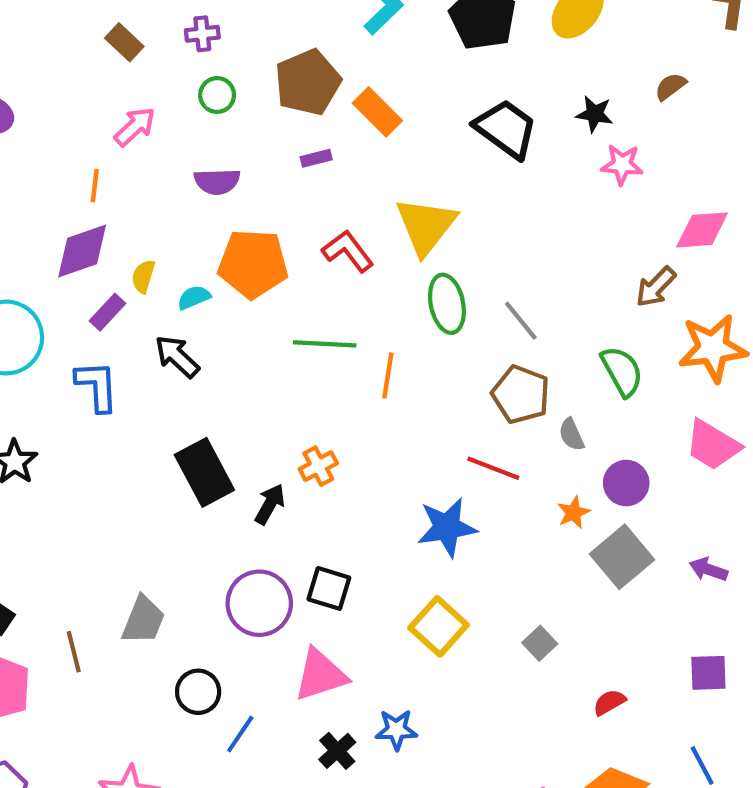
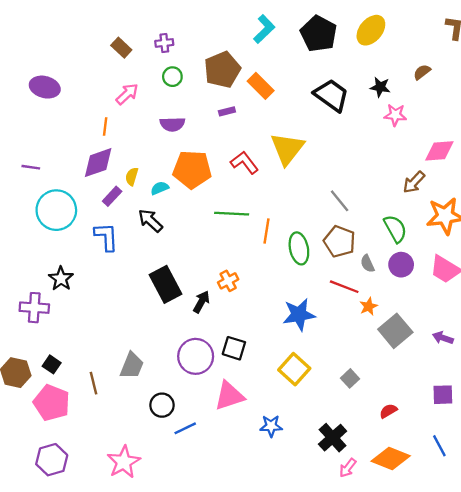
green ellipse: (447, 304) -> (299, 248), moved
red line: (493, 468) -> (344, 287), moved
purple circle: (626, 483) -> (401, 265), moved
blue line: (240, 734) -> (185, 428), turned 30
black cross: (337, 751) -> (333, 438), moved, size x1.4

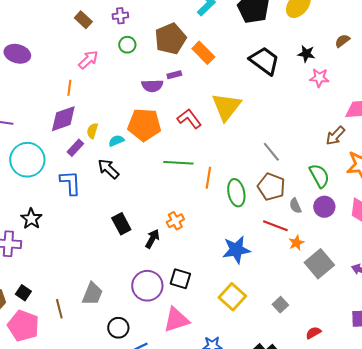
purple semicircle: (172, 124) -> (152, 86), moved
black rectangle: (165, 284) -> (121, 224), size x0.7

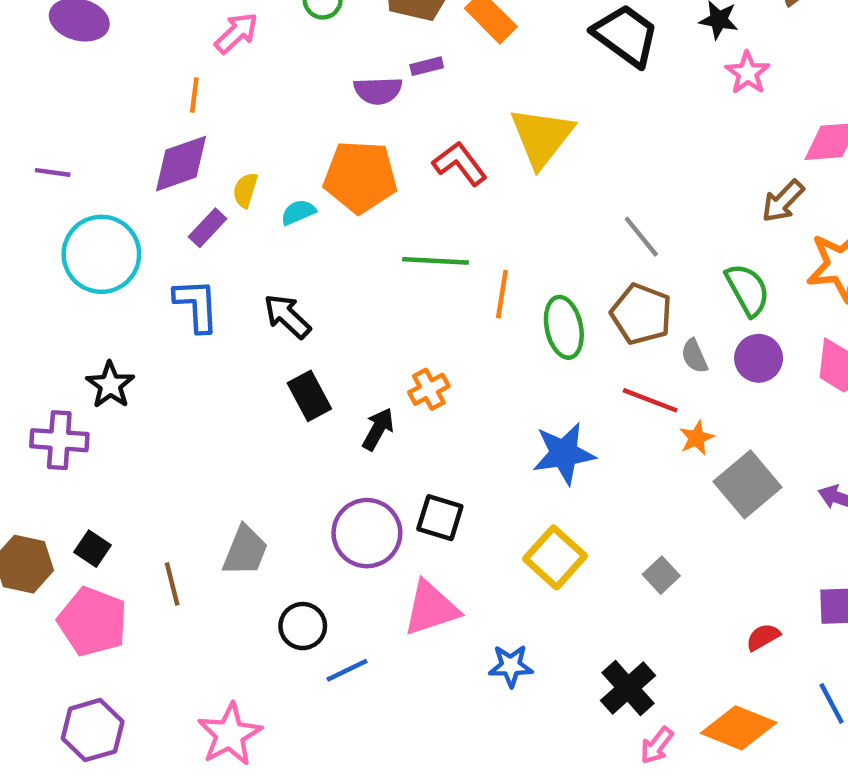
pink star: (319, 78) -> (747, 73), turned 30
black arrow: (108, 169) -> (287, 316), moved
red semicircle: (313, 333) -> (763, 637), moved

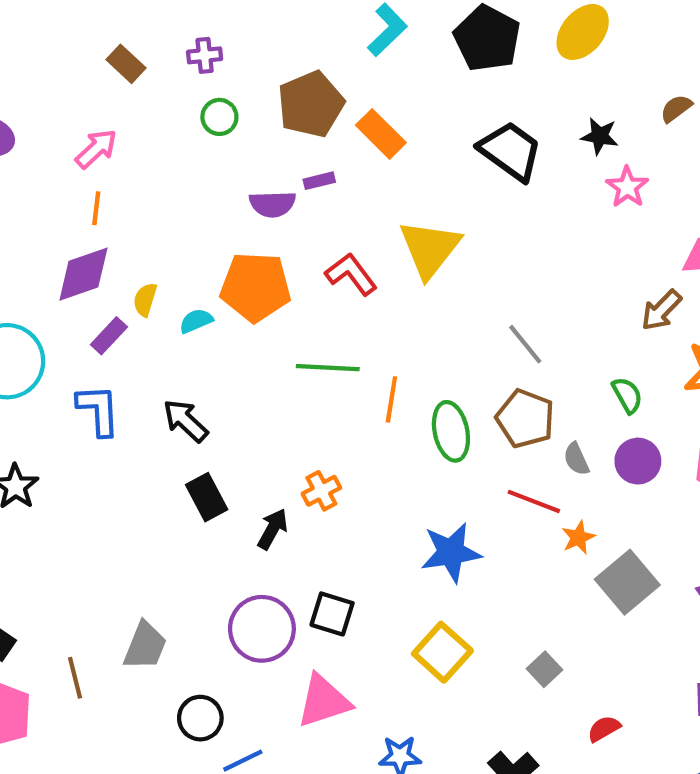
pink arrow: (236, 33) -> (96, 149), moved
green semicircle: (747, 290) -> (627, 395), size x0.7
red semicircle: (763, 637) -> (604, 729), moved

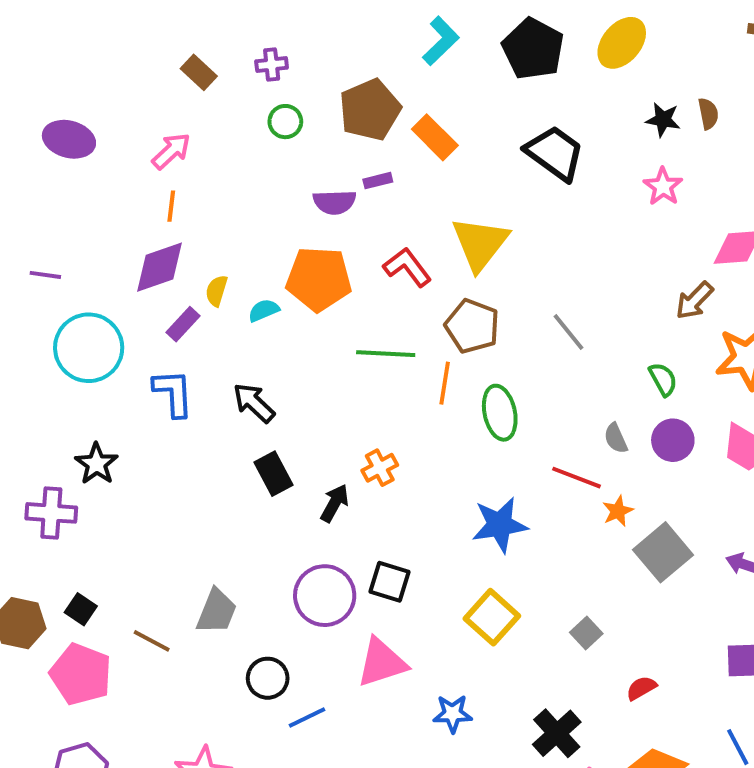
brown semicircle: (676, 108) -> (708, 114), turned 116
black star: (600, 136) -> (663, 120), moved
brown pentagon: (525, 419) -> (472, 326), moved
brown line: (75, 678) -> (152, 641), turned -48

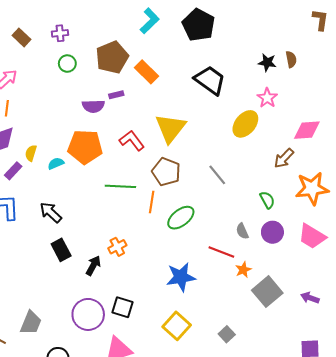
yellow ellipse: (622, 43) -> (245, 124), moved
green ellipse: (500, 413) -> (181, 218), turned 64

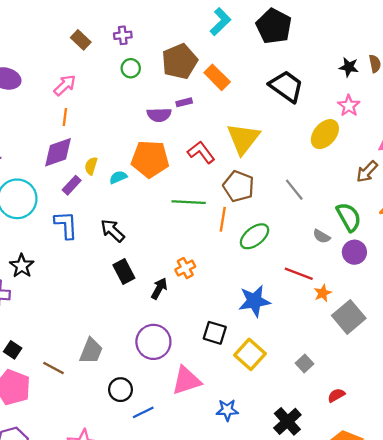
green semicircle: (267, 200) -> (349, 217), size x1.5
gray semicircle: (242, 231) -> (322, 236), moved, turned -35
black square: (123, 307) -> (215, 333), moved

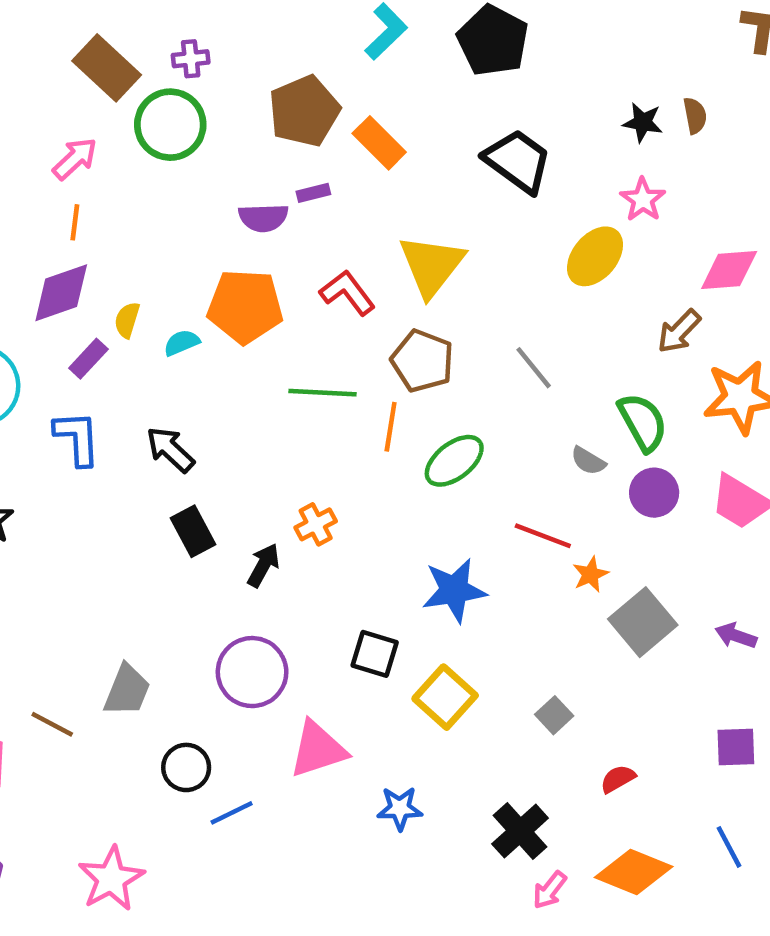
brown rectangle: (81, 40) -> (107, 68), size x1.6
green circle: (131, 68) -> (170, 125), moved, size x1.8

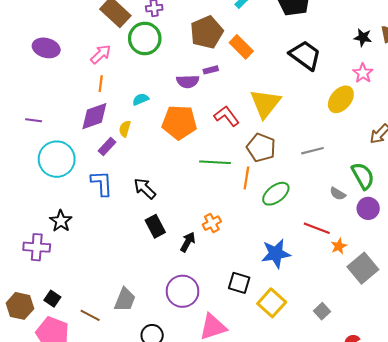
cyan semicircle: (182, 343) -> (141, 99), moved
gray line: (534, 368) -> (313, 151), turned -65

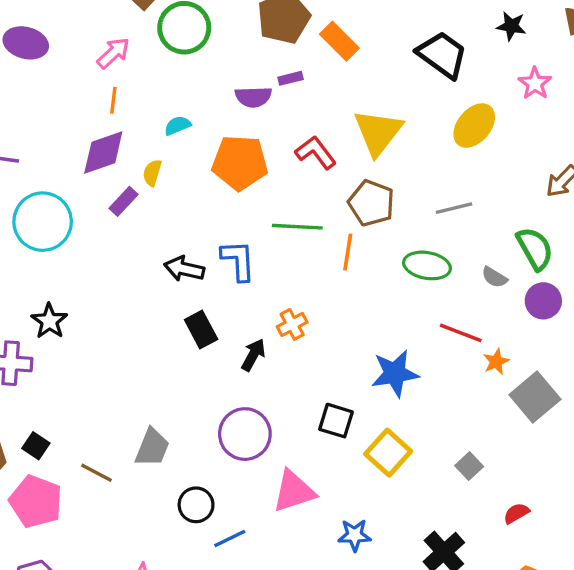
black star: (363, 37) -> (511, 26), moved
yellow ellipse: (341, 99) -> (474, 126), moved
blue L-shape: (102, 183) -> (238, 260), moved
black arrow: (145, 188) -> (184, 269), turned -30
green ellipse: (276, 194) -> (427, 265), moved, turned 48

